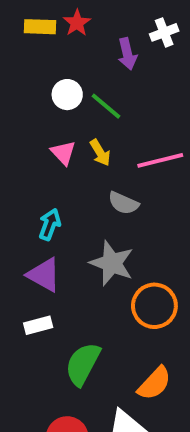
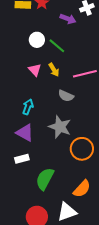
purple arrow: (127, 54) -> (68, 19), turned -56

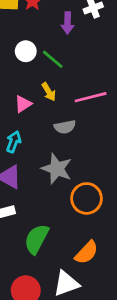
purple arrow: (68, 19) -> (68, 23), turned 70
pink triangle: (35, 70) -> (23, 104), moved, turned 40
gray semicircle: (66, 96) -> (65, 127), turned -35

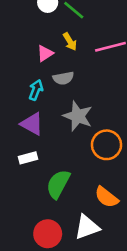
gray semicircle: (65, 127) -> (63, 78), moved
orange semicircle: (87, 252) -> (107, 197), turned 85

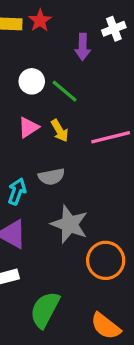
pink triangle: (45, 53) -> (28, 127), moved

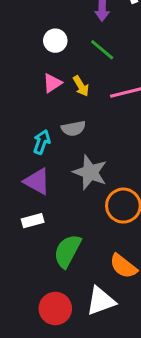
green line: (65, 91) -> (102, 50), moved

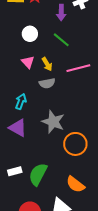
pink triangle: (52, 83) -> (28, 62), turned -40
gray semicircle: (73, 128) -> (47, 83), moved
white rectangle: (33, 221) -> (15, 171), moved

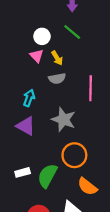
white circle: (30, 34) -> (42, 36), moved
pink line: (78, 68) -> (91, 88), moved, turned -75
orange circle: (75, 144) -> (74, 155), moved

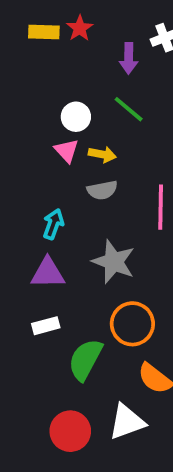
yellow arrow: (57, 58) -> (102, 154), turned -48
purple triangle: (26, 126) -> (48, 273), turned -30
white rectangle: (23, 172) -> (46, 326), moved

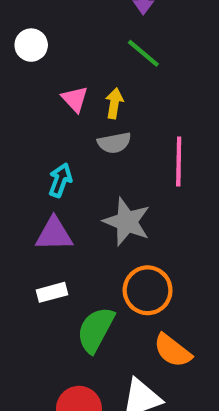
white circle: (76, 117) -> (31, 45), moved
yellow arrow: (102, 154) -> (114, 103), turned -92

